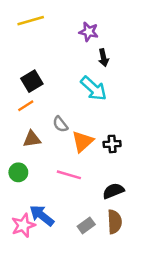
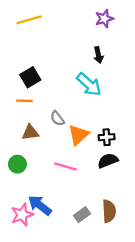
purple star: (89, 32) -> (104, 19), moved, turned -30
orange line: (26, 106) -> (24, 101), turned 35
black semicircle: (113, 191) -> (108, 161), moved

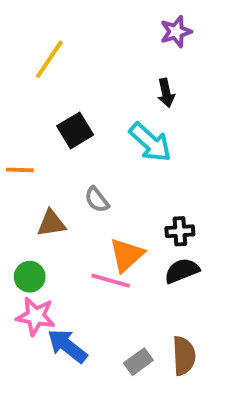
yellow line: (29, 20) -> (49, 59), moved, turned -40
black square: (30, 77) -> (75, 130), moved
orange line: (24, 101) -> (20, 170), moved
orange triangle: (78, 135) -> (126, 255), moved
pink star: (22, 215) -> (36, 316), moved, turned 30

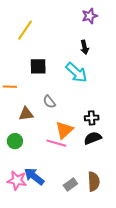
black square: (75, 130) -> (38, 66), turned 30
pink star: (36, 316) -> (17, 180), moved

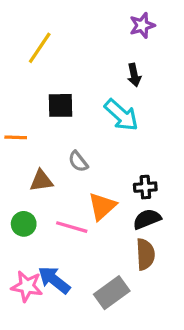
pink line: (56, 143) -> (72, 227), moved
brown semicircle: (94, 181) -> (145, 254), moved
gray rectangle: (70, 185) -> (112, 293), size x1.5

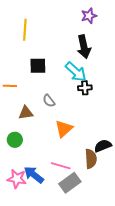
yellow line: (40, 48) -> (25, 30), turned -30
black arrow: (134, 75) -> (84, 47), size x1.6
black cross: (145, 187) -> (85, 88), moved
black semicircle: (147, 219) -> (103, 146), moved
pink line: (72, 227) -> (61, 166), moved

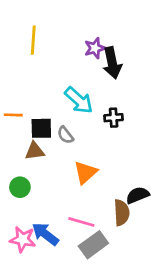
purple star: (89, 16) -> (95, 48), moved
black square: (38, 66) -> (41, 128), moved
cyan arrow: (76, 72) -> (79, 100), moved

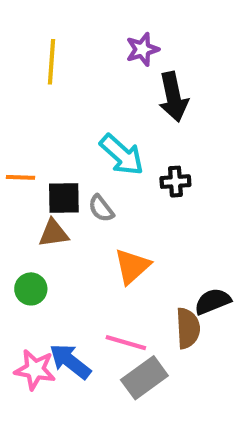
purple star: (95, 48) -> (142, 49), moved

